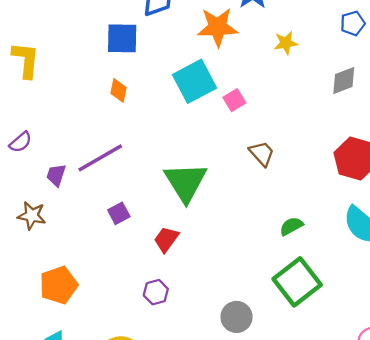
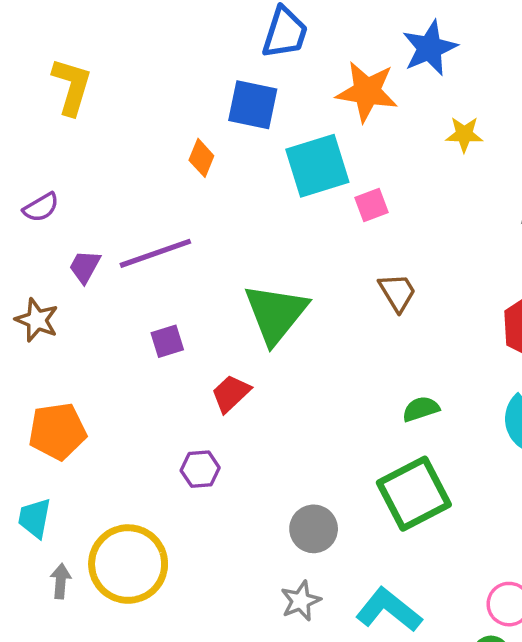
blue square: (122, 38) -> (253, 105), moved

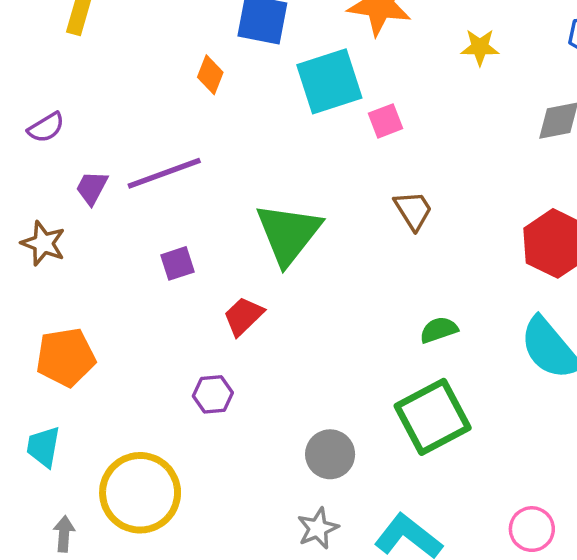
gray arrow: (61, 581) -> (64, 534), moved

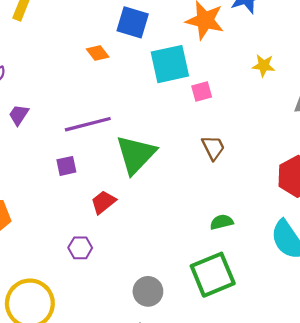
yellow star: (480, 47) -> (264, 66), moved
orange diamond: (210, 75) -> (98, 53), turned -65
purple line: (164, 173) -> (88, 124), moved

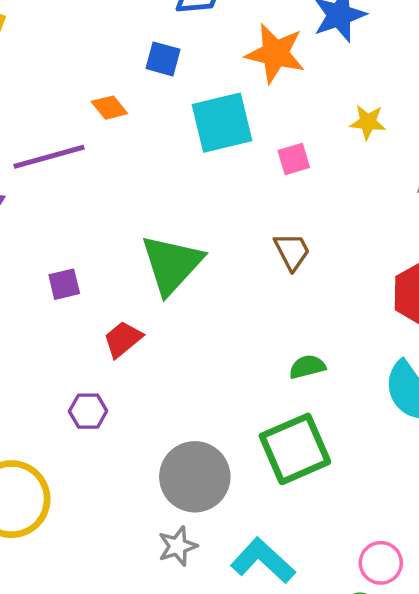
blue square: (133, 22) -> (163, 59), size x0.7
pink square: (202, 92) -> (294, 159), moved
purple line: (88, 124) -> (49, 157), moved
gray circle: (148, 291) -> (195, 477), size x1.5

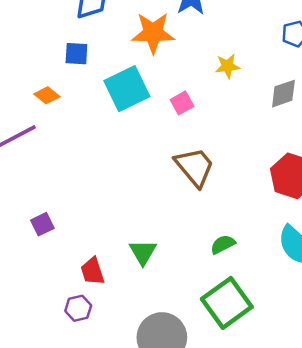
brown trapezoid: (292, 251) -> (195, 167), size x1.5
green triangle: (172, 264) -> (143, 252), moved, size x0.6
red trapezoid: (123, 339) -> (92, 271), moved, turned -56

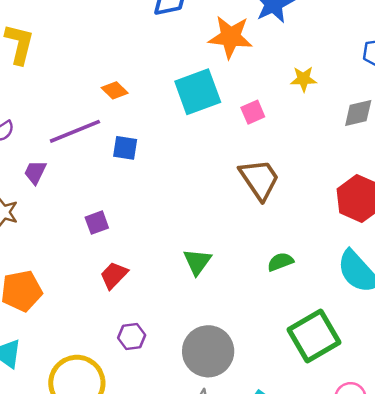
blue square: (76, 54) -> (125, 148), moved
red trapezoid: (92, 271) -> (114, 275), moved, turned 56
green square: (227, 303) -> (314, 336), moved
purple hexagon: (78, 308) -> (132, 337), moved

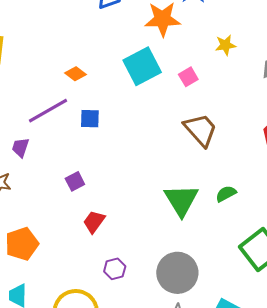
green triangle: (197, 262) -> (181, 200), moved, size x1.5

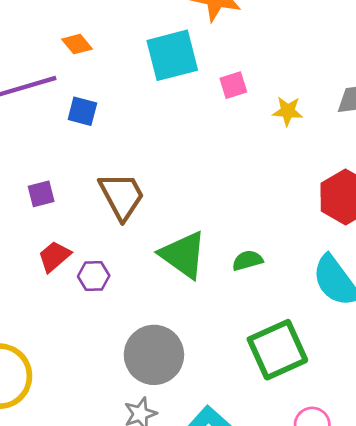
yellow star: (225, 45) -> (288, 111), moved
brown trapezoid: (201, 130) -> (122, 196), moved
green triangle: (181, 200) -> (183, 255), turned -36
purple hexagon: (115, 269) -> (94, 276), moved

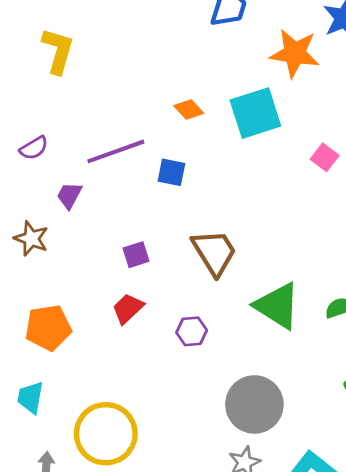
orange diamond: (77, 44) -> (189, 109), moved
pink square: (233, 85) -> (325, 157), moved, turned -32
red trapezoid: (54, 256) -> (128, 308), moved

